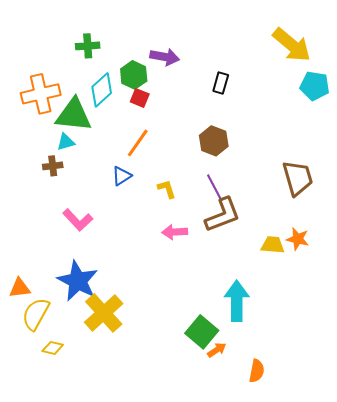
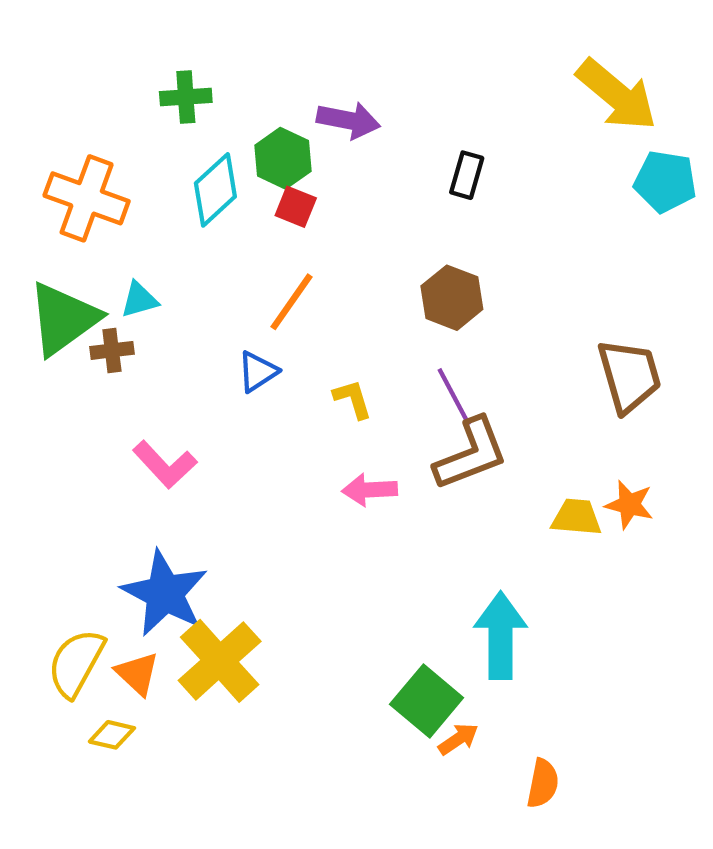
orange cross: (41, 94) -> (87, 198), turned 33
green triangle: (74, 115) -> (63, 319), moved, turned -42
orange triangle: (20, 288) -> (137, 674), moved, turned 50

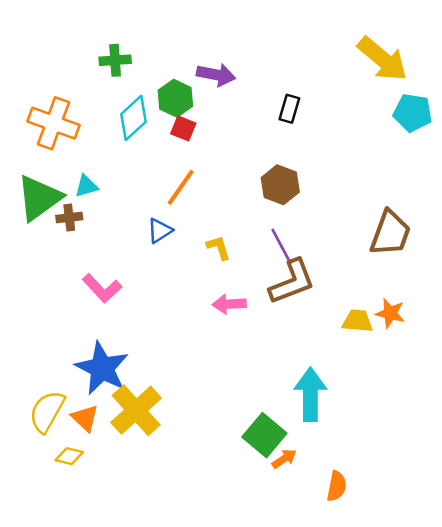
brown trapezoid: (629, 376) -> (390, 233), turned 36

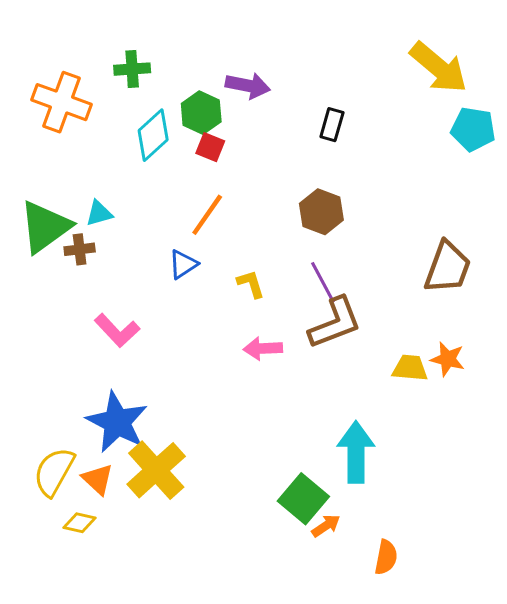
orange cross: (54, 123) -> (61, 102), moved

